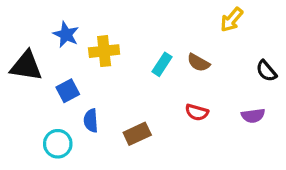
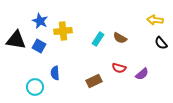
yellow arrow: (232, 20) -> (155, 20), moved, turned 56
blue square: (68, 91) -> (39, 46), moved, turned -32
purple semicircle: (253, 116) -> (142, 74), moved, turned -32
brown rectangle: (137, 134) -> (94, 81), moved

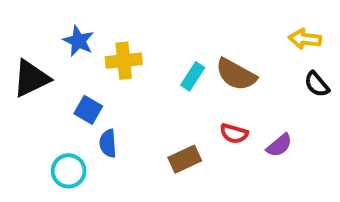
brown semicircle: (120, 38) -> (236, 74), size x1.5
black triangle: (16, 40) -> (31, 78), turned -35
blue square: (39, 46) -> (88, 110), moved

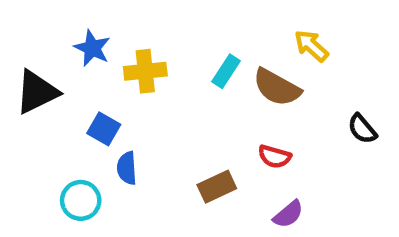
yellow arrow: (305, 39) -> (311, 46), moved, turned 36
cyan rectangle: (193, 76) -> (226, 71), moved
black semicircle: (317, 84) -> (362, 129), moved
purple semicircle: (279, 145) -> (288, 214), moved

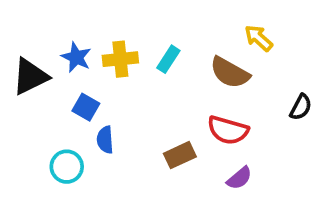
blue star: (92, 48) -> (76, 57), moved
cyan rectangle: (226, 71) -> (168, 59), moved
black semicircle: (362, 129) -> (301, 107), turned -112
red semicircle: (274, 157) -> (228, 130), size x1.5

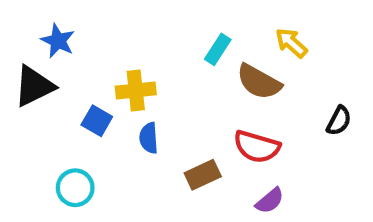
blue star: (76, 57) -> (58, 41), moved
yellow cross: (120, 59) -> (136, 90), moved
cyan rectangle: (168, 59) -> (218, 49), moved
blue semicircle: (105, 140) -> (149, 138), moved

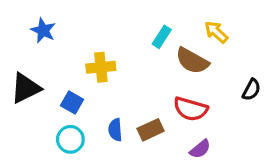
black triangle: (34, 86) -> (26, 88), moved
blue square: (97, 121) -> (72, 103), moved
blue semicircle: (149, 138) -> (115, 130), moved
cyan circle: (75, 188) -> (70, 139), moved

